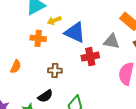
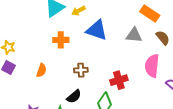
yellow arrow: (54, 20) -> (78, 11), moved
red cross: (90, 57) -> (119, 80), moved

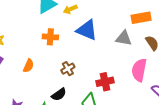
orange rectangle: (150, 13) -> (141, 18), turned -48
brown cross: (81, 70) -> (68, 69), turned -32

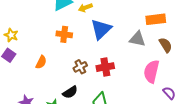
blue triangle: (87, 30) -> (101, 29), turned 50
red cross: (105, 82) -> (105, 67), moved

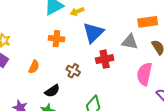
brown cross: (80, 67) -> (73, 71), turned -32
red cross: (105, 67) -> (105, 59), moved
black semicircle: (70, 92) -> (52, 91), moved

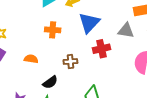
orange semicircle: (34, 67) -> (31, 59), turned -104
brown cross: (73, 71) -> (70, 61), turned -32

